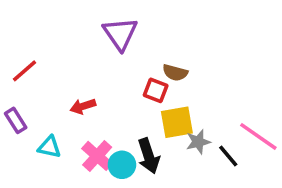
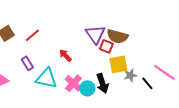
purple triangle: (120, 34) -> (95, 34), moved
brown semicircle: (175, 73) -> (117, 36), size x1.5
red arrow: (83, 106) -> (65, 55), turned 64
cyan triangle: (49, 147) -> (46, 78), size x1.6

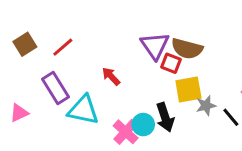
purple rectangle: (27, 63) -> (56, 88), size x1.5
pink cross: (73, 83) -> (126, 132), moved

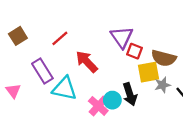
red line: (63, 47) -> (60, 38), moved
brown semicircle: (187, 49) -> (164, 58), moved
red arrow: (111, 76) -> (87, 62), size x1.5
pink triangle: (19, 113) -> (13, 91), turned -42

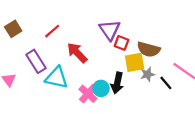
black arrow: (130, 94) -> (117, 83), turned 30

